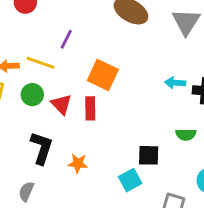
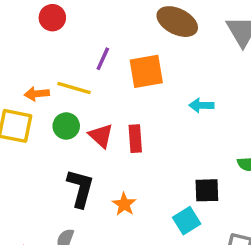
orange square: (103, 75) -> (146, 71), moved, turned -32
cyan arrow: (175, 83) -> (201, 105), moved
orange star: (78, 163) -> (124, 204), turned 30

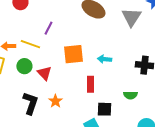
orange square: (146, 71) -> (73, 54), moved
red rectangle: (135, 139) -> (90, 84), moved
orange star: (124, 204) -> (55, 101), moved

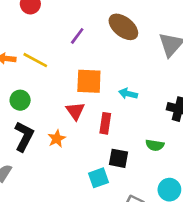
purple line: (48, 28) -> (77, 36), moved
green circle: (24, 66) -> (20, 100), moved
red triangle: (44, 73) -> (75, 111), moved

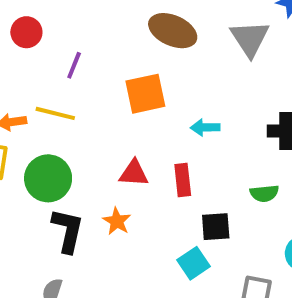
purple line: (77, 36) -> (74, 65), moved
orange square: (89, 81) -> (145, 94), moved
green circle: (20, 100) -> (48, 178), size x1.5
red triangle: (75, 111) -> (134, 173), turned -36

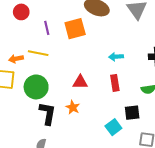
purple line: (74, 65) -> (47, 28), turned -32
orange square: (145, 94) -> (75, 29), moved
red rectangle: (183, 180) -> (115, 83), moved
black square: (216, 227) -> (132, 113), moved

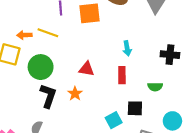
cyan arrow: (116, 57) -> (127, 48), turned -104

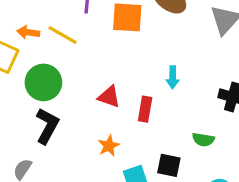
red rectangle: (122, 75) -> (145, 109), moved
orange star: (75, 94) -> (109, 146), moved

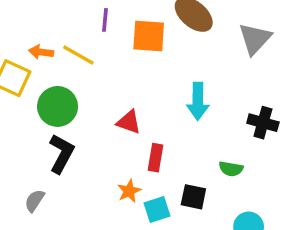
cyan arrow: (173, 77) -> (198, 101), size x1.5
red rectangle: (145, 109) -> (155, 158), moved
orange star: (109, 146) -> (129, 191), moved

